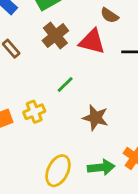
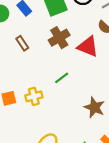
brown star: (95, 118) -> (94, 107), moved

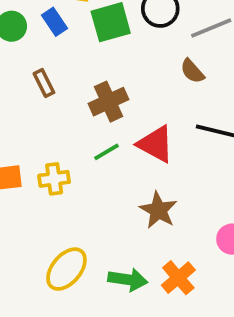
brown cross: (59, 38) -> (108, 102), moved
red triangle: (88, 46) -> (156, 144), moved

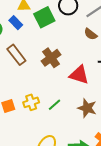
brown rectangle: (44, 83) -> (16, 55), size x1.5
green line: (107, 152) -> (54, 105), moved

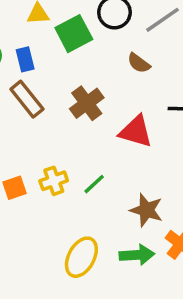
blue rectangle: (16, 23) -> (25, 59), moved, turned 32
brown semicircle: (91, 34) -> (139, 63), moved
brown star: (87, 108) -> (146, 210), moved

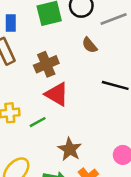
red triangle: (136, 131) -> (57, 94), moved

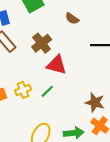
brown star: (70, 149) -> (95, 102), moved

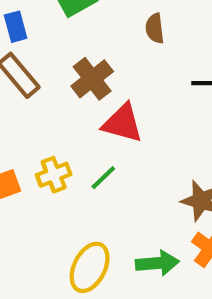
brown semicircle: (72, 18) -> (155, 28), turned 48

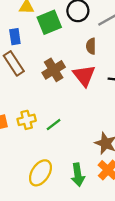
red triangle: (123, 123) -> (84, 76), moved, turned 30
green arrow: (157, 263) -> (78, 175), turned 80

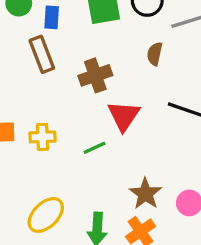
red triangle: (84, 76) -> (124, 116), moved
green line: (54, 125) -> (95, 148), moved

